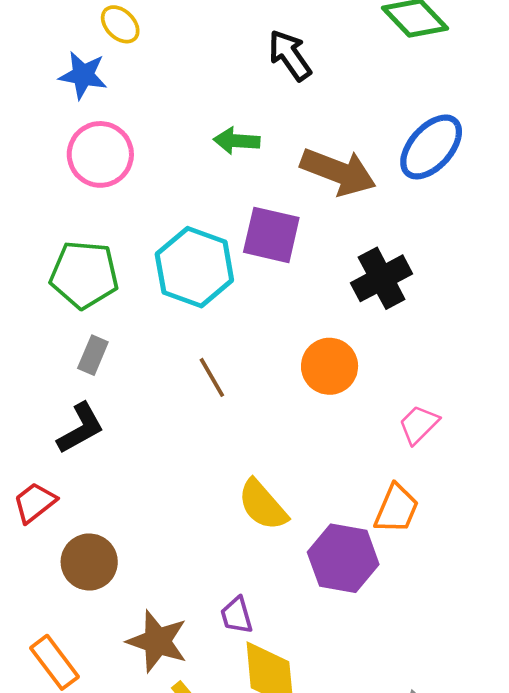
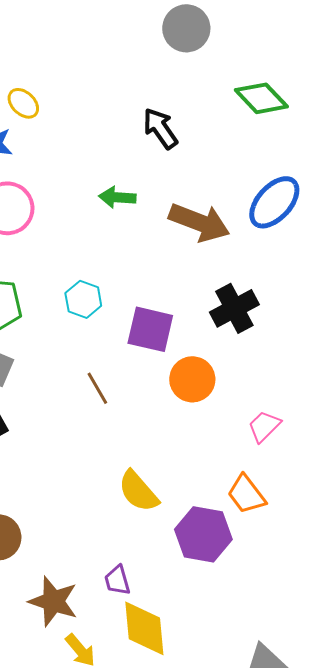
purple square: (271, 235) -> (150, 329), moved
cyan hexagon: (194, 267) -> (83, 299), size x0.6
orange trapezoid: (396, 509) -> (246, 494), turned 120

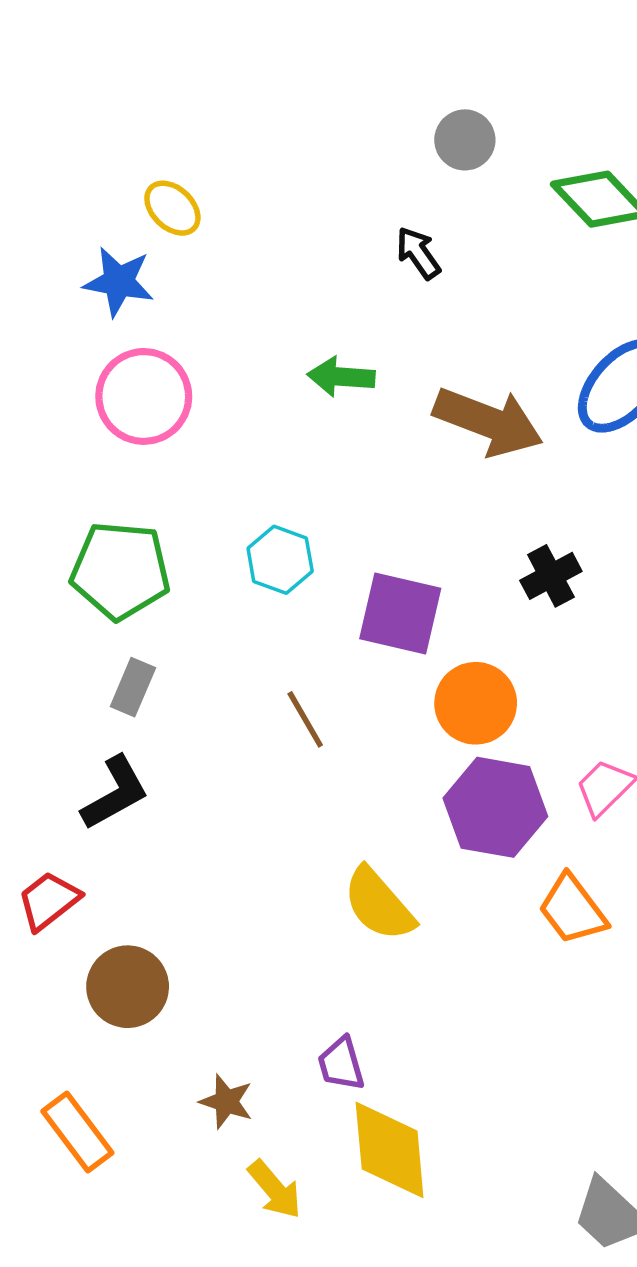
gray circle: (186, 28) -> (465, 140), moved, size x0.7
black arrow: (160, 128) -> (418, 253), size x0.7
black cross: (234, 308) -> (551, 576), size x0.7
purple hexagon: (203, 534) -> (495, 807), moved
brown star: (53, 601) -> (226, 1102), size x0.6

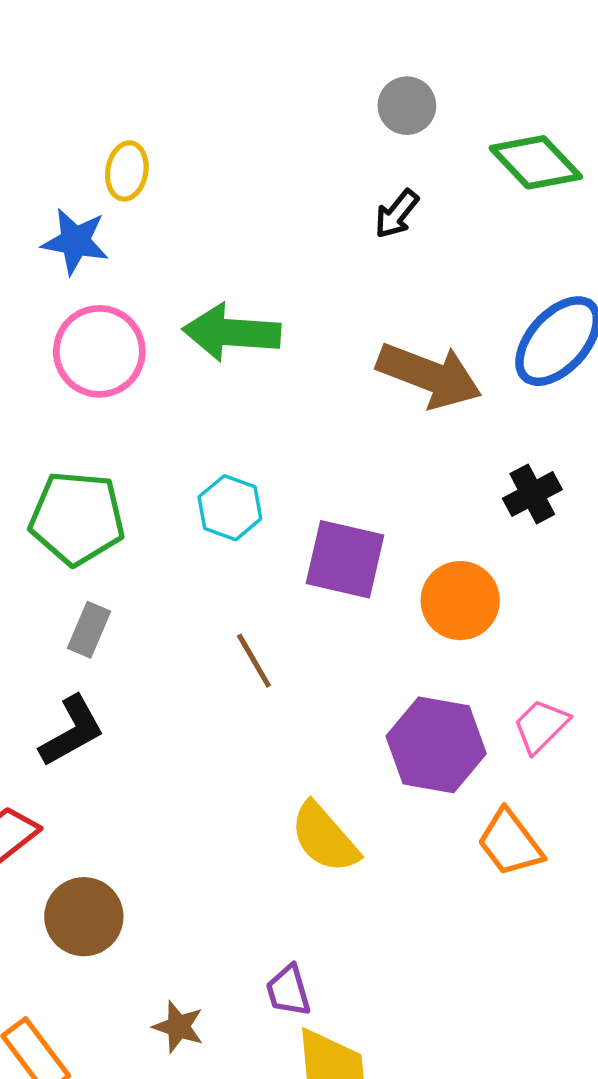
yellow ellipse: (172, 208) -> (127, 171), turned 56
black arrow: (418, 253) -> (397, 214), moved, turned -106
green arrow: (341, 377) -> (232, 332), moved, size x1.5
black cross: (551, 576) -> (532, 494), moved
orange circle: (476, 703) -> (460, 601), moved

